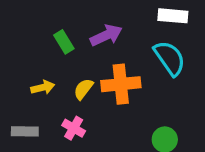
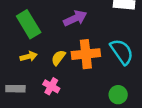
green rectangle: (64, 42) -> (29, 24), moved, size x1.6
cyan semicircle: (170, 58) -> (122, 52), moved

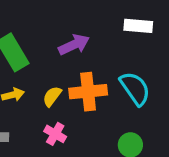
pink cross: (51, 86) -> (55, 134), moved

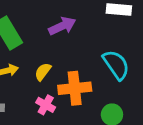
orange cross: (88, 92) -> (75, 88), moved

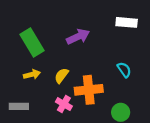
cyan semicircle: (116, 65) -> (124, 70), size x0.6

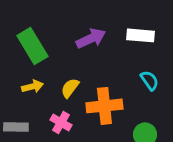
white rectangle: (127, 22) -> (140, 35), moved
pink cross: (64, 104) -> (61, 122), moved

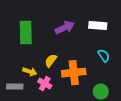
green rectangle: (32, 46) -> (26, 33), turned 30
yellow arrow: (32, 86) -> (30, 72), moved, turned 32

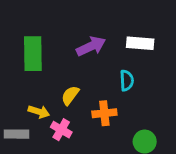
cyan semicircle: (104, 56) -> (127, 80), moved, turned 32
orange cross: (74, 73) -> (104, 113), size x0.7

